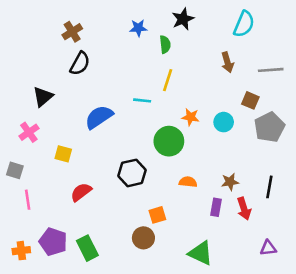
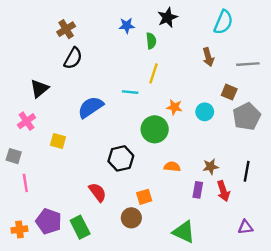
red semicircle: (81, 192) -> (98, 192), moved, turned 90

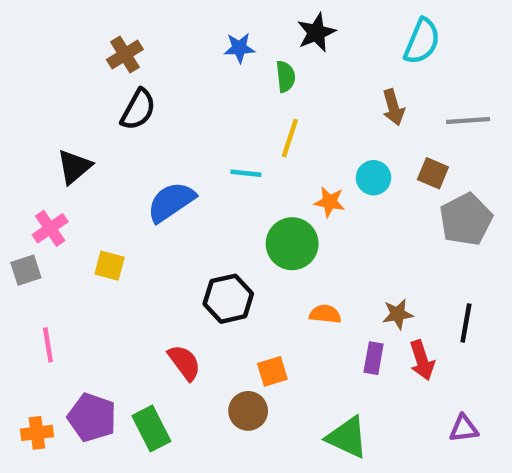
cyan circle: (205, 112) -> (374, 178), moved
gray square: (14, 156) -> (26, 270), moved, turned -35

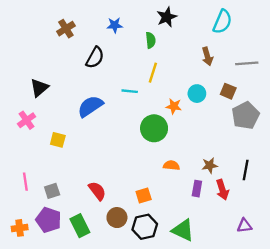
blue star: (239, 48) -> (115, 25), moved
black semicircle: (138, 109) -> (95, 58), moved
gray square: (26, 270) -> (52, 191), moved
black hexagon: (228, 299) -> (145, 227), moved
brown circle: (248, 411) -> (117, 218), moved

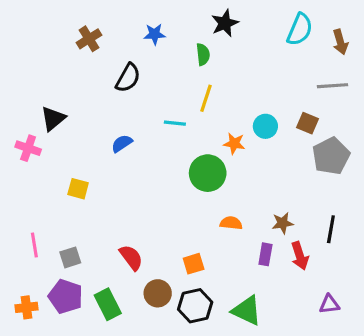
brown arrow: (207, 56) -> (340, 42), moved
blue semicircle: (90, 106) -> (122, 143), size x0.6
pink cross: (27, 120) -> (28, 148), moved, turned -36

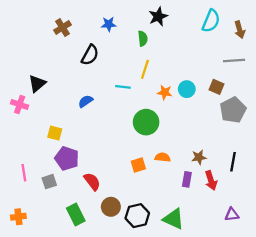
orange star: (234, 143) -> (165, 92), moved
orange square: (194, 264) -> (138, 165), moved
purple pentagon: (66, 296) -> (67, 158), moved

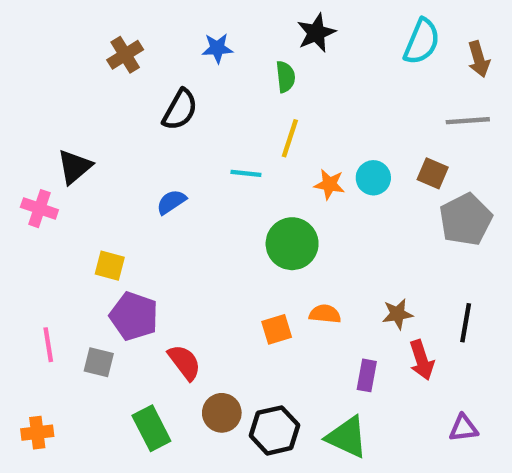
purple rectangle: (187, 179) -> (367, 375), moved
gray square: (49, 182) -> (99, 362), turned 32

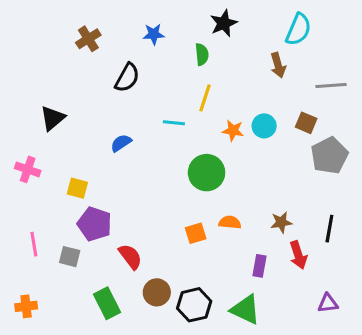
brown arrow: (479, 59) -> (278, 65), moved
pink cross: (39, 209) -> (28, 169), moved

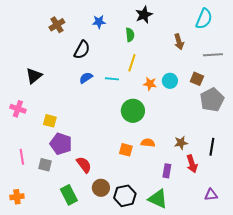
cyan semicircle: (298, 29) -> (204, 19), moved
blue semicircle: (121, 143) -> (86, 78), moved
orange square: (196, 233) -> (126, 150), turned 32

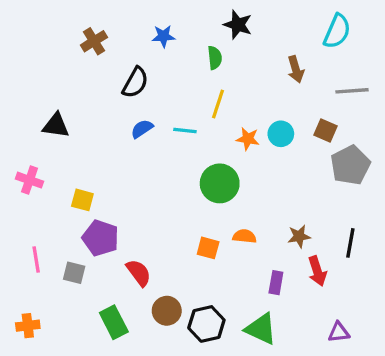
black star: (144, 15) -> (238, 25), turned -30
black triangle: (34, 76) -> (56, 126), turned 48
purple triangle: (211, 195) -> (339, 332), moved

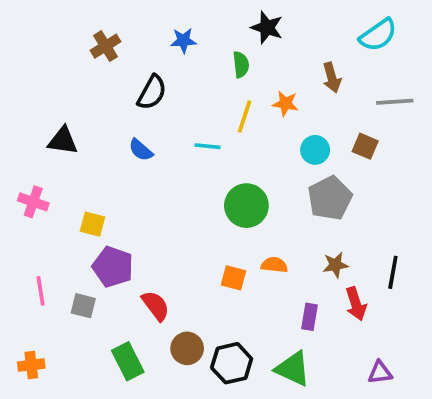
cyan semicircle: (337, 31) -> (378, 35), turned 32
blue semicircle: (142, 129) -> (141, 150), moved, turned -105
orange star: (248, 139) -> (285, 104), moved
gray pentagon: (350, 165) -> (330, 198), moved

